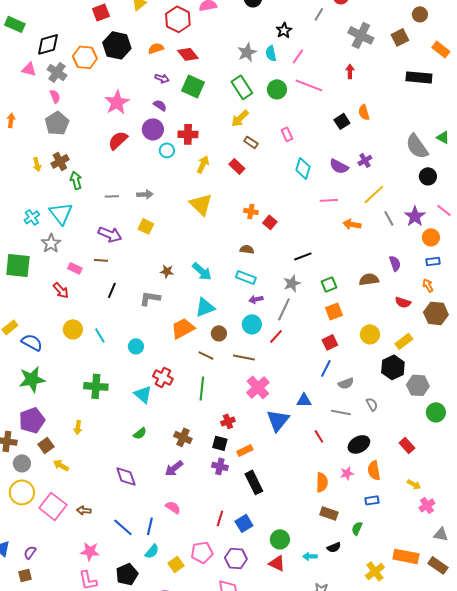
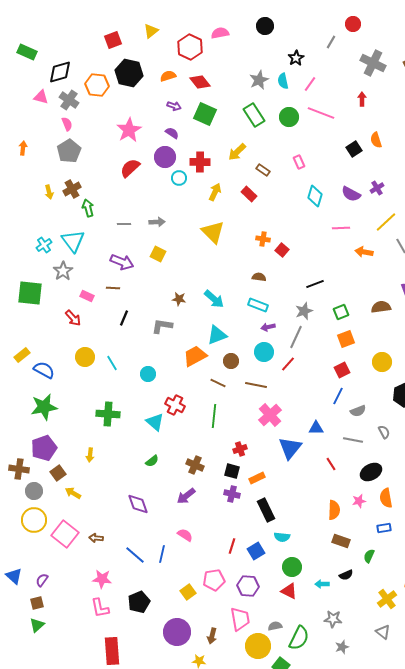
yellow arrow: (240, 118) -> (237, 152), moved
cyan semicircle: (152, 551) -> (282, 537), moved, turned 56

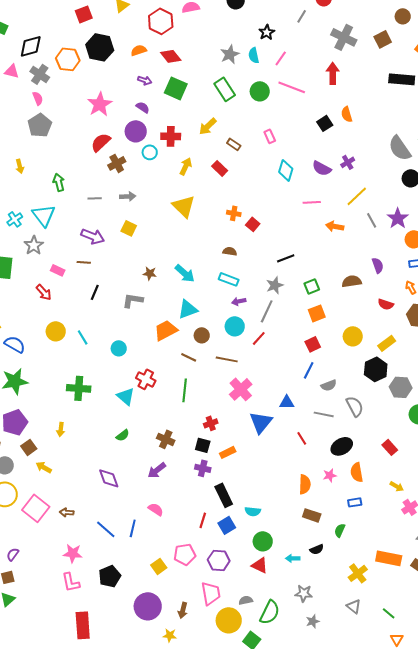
red arrow: (362, 99) -> (333, 73), size x1.5
brown cross: (72, 189) -> (117, 163), moved
gray semicircle: (384, 432) -> (355, 406), size x1.5
black rectangle: (266, 510) -> (224, 495), moved

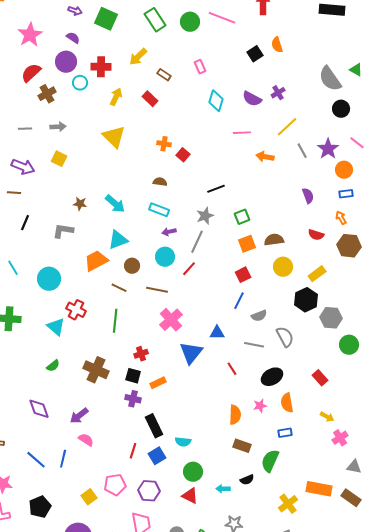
brown semicircle: (352, 281) -> (274, 240), moved
cyan circle: (119, 348) -> (49, 279), size x1.5
brown cross: (166, 439) -> (96, 370), size x1.4
purple arrow: (157, 470) -> (79, 416), moved
green semicircle: (340, 530) -> (270, 461), size x1.6

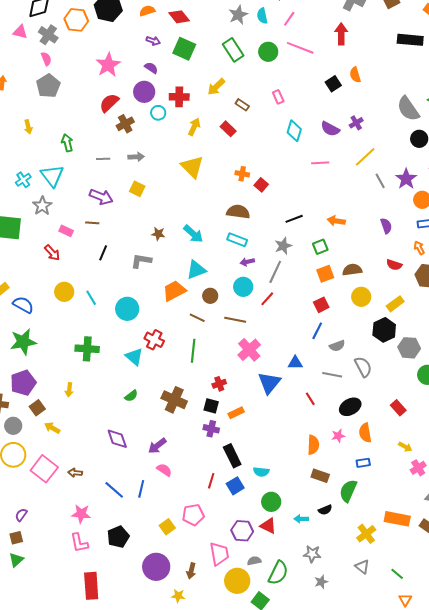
orange arrow: (265, 157) -> (336, 221), moved
brown semicircle: (160, 182) -> (238, 212), size x1.6
purple hexagon: (149, 491) -> (242, 531), moved

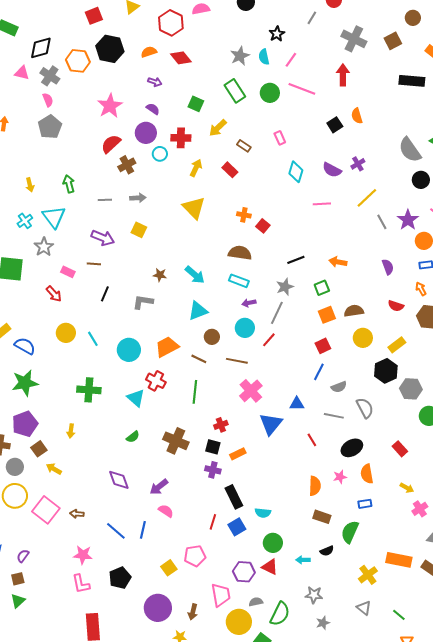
green square: (184, 49) -> (196, 104), moved, size x0.7
yellow arrow: (28, 127) -> (30, 185), moved
orange trapezoid: (174, 291) -> (167, 347), moved

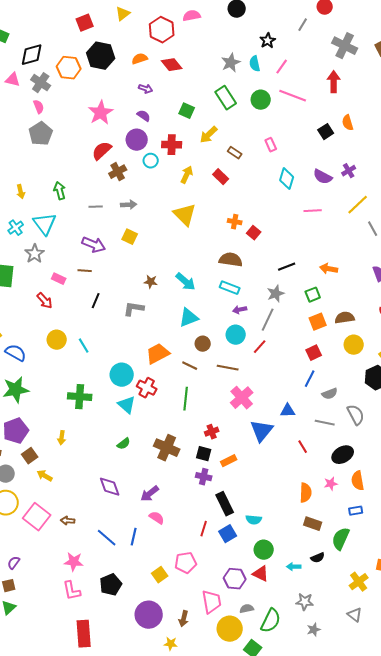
cyan circle: (129, 350) -> (122, 375), moved

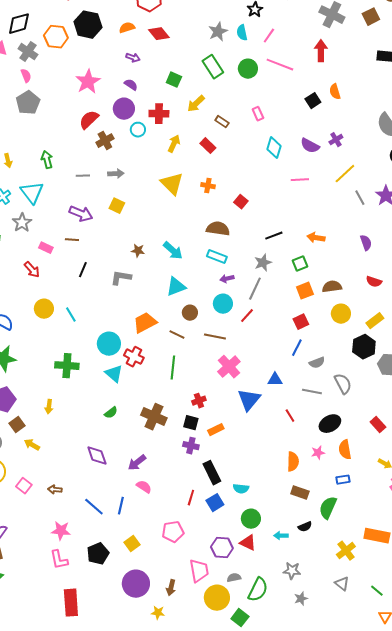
orange cross: (235, 222) -> (208, 186), moved
pink square: (37, 517) -> (24, 486), size x0.6
yellow square: (160, 575) -> (132, 544), moved

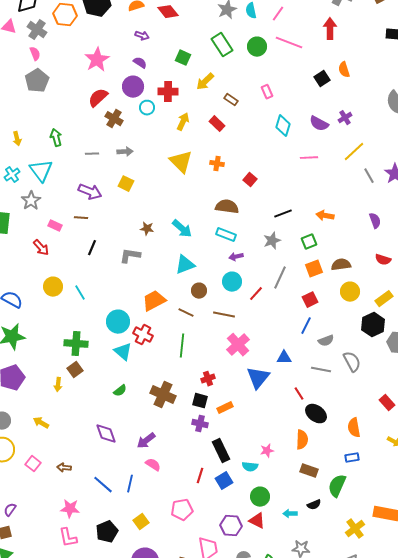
brown cross: (105, 141) -> (114, 119), turned -30
gray line: (255, 289) -> (280, 278), moved
black ellipse: (330, 424) -> (316, 414), moved, turned 65
brown square: (17, 425) -> (75, 370), moved
pink star: (318, 453) -> (267, 451), moved

